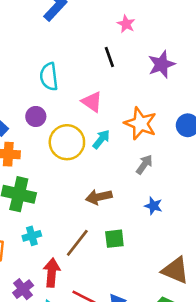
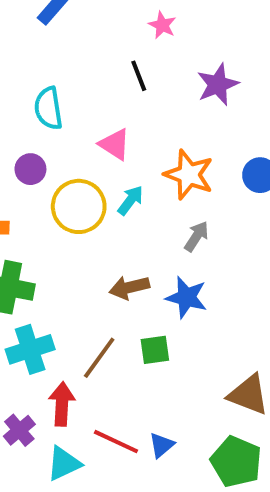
blue star: (153, 206) -> (186, 297), moved, size x1.5
cyan cross: (32, 236) -> (30, 349), size x1.6

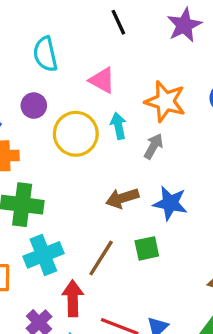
cyan arrow: (130, 200) -> (118, 126), turned -45
gray arrow: (197, 236) -> (154, 146), moved

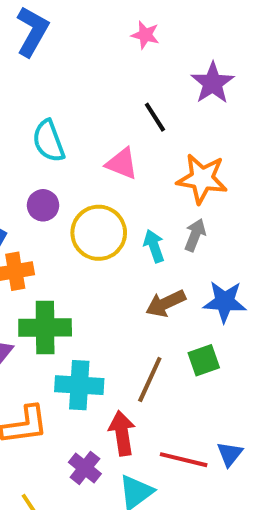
black line: (118, 22) -> (155, 117), moved
cyan arrow: (118, 126) -> (154, 246), moved
cyan cross: (43, 255) -> (79, 385), turned 33

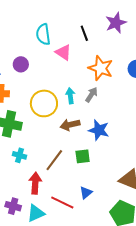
cyan semicircle: (49, 141) -> (43, 34), moved
yellow circle: (99, 233) -> (44, 103), moved
cyan cross: (79, 385) -> (20, 155), size x0.6
blue triangle: (230, 454) -> (86, 193), moved
purple cross: (85, 468) -> (13, 206), moved, turned -35

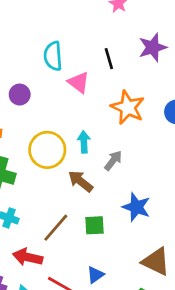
gray arrow: (91, 95) -> (113, 160), moved
brown arrow: (70, 125) -> (81, 181), turned 48
blue star: (99, 130) -> (136, 207), moved
red arrow: (35, 183) -> (28, 257), turned -85

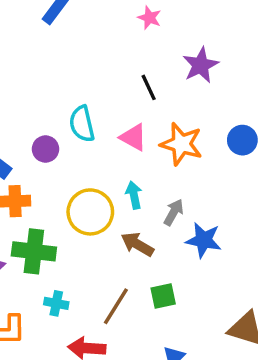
cyan semicircle: (53, 56) -> (82, 124), moved
pink triangle: (79, 82) -> (133, 137), moved
blue star: (136, 207) -> (204, 240), moved

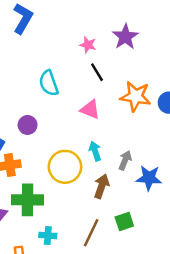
pink star: (149, 18) -> (88, 45), moved
purple star: (201, 65) -> (125, 37), moved
cyan semicircle: (82, 124) -> (49, 83), moved
orange star: (181, 144) -> (136, 96), moved
brown arrow: (137, 244) -> (102, 186), turned 85

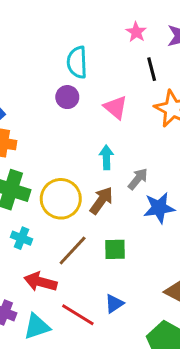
black line: (97, 72) -> (152, 69), moved
purple circle: (28, 125) -> (67, 97), moved
yellow circle: (65, 167) -> (61, 199), moved
blue star: (149, 178) -> (159, 208), turned -30

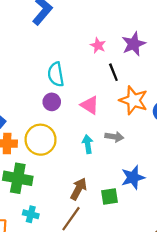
gray arrow: (138, 179) -> (114, 137), moved, turned 66
yellow circle: (61, 199) -> (41, 140), moved
brown arrow: (101, 200) -> (79, 189), moved
green square: (115, 249) -> (109, 196), moved

